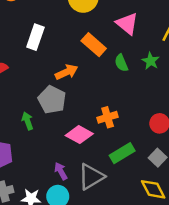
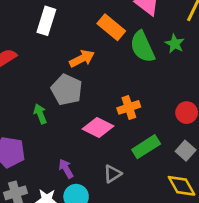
green semicircle: (121, 63) -> (142, 47), size x1.6
purple arrow: (61, 171) -> (66, 169), moved
gray triangle: (91, 177) -> (112, 174), size x0.6

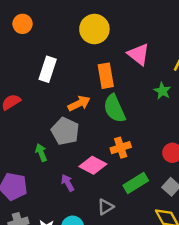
orange rectangle: (111, 27) -> (106, 76), turned 40
green semicircle: (142, 47) -> (114, 109), moved
purple arrow: (66, 169) -> (68, 183), moved

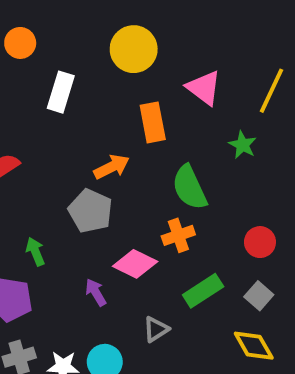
white rectangle: (48, 69) -> (61, 92), moved
green semicircle: (114, 109) -> (190, 187), moved
green arrow: (41, 153) -> (35, 252), moved

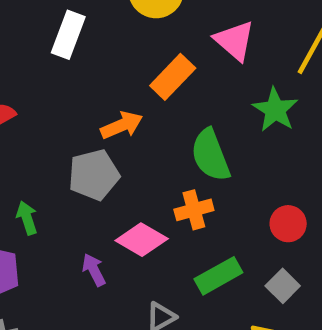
orange rectangle: (153, 122) -> (173, 77), turned 51
green star: (243, 145) -> (275, 110), size x1.4
gray pentagon: (90, 211) -> (94, 175), turned 30

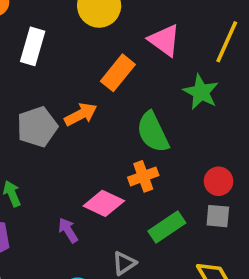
gray pentagon: (94, 175) -> (37, 127), moved
gray square: (283, 286) -> (218, 216), moved, turned -35

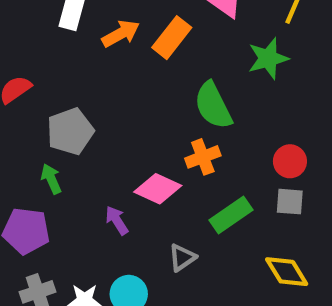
green star: (201, 92) -> (268, 58), turned 30
orange arrow: (81, 114) -> (121, 34), moved
gray pentagon: (37, 127) -> (70, 131), moved

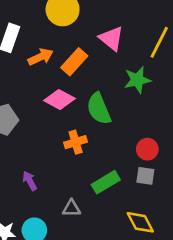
orange cross: (203, 157) -> (76, 142), moved
pink diamond: (158, 189) -> (59, 100), moved
gray triangle: (182, 258) -> (71, 208), turned 30

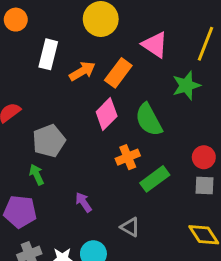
pink diamond: (59, 100) -> (107, 114), turned -68
green rectangle: (106, 182) -> (155, 179), moved
gray triangle: (71, 208) -> (130, 227), turned 36

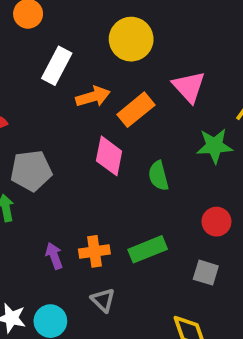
pink diamond: (107, 114) -> (109, 156), turned -48
green semicircle: (149, 120) -> (158, 176), size x0.7
orange cross: (128, 157) -> (94, 251), moved
red circle: (204, 157) -> (216, 222), moved

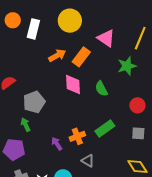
white rectangle: (57, 66) -> (33, 29), moved

